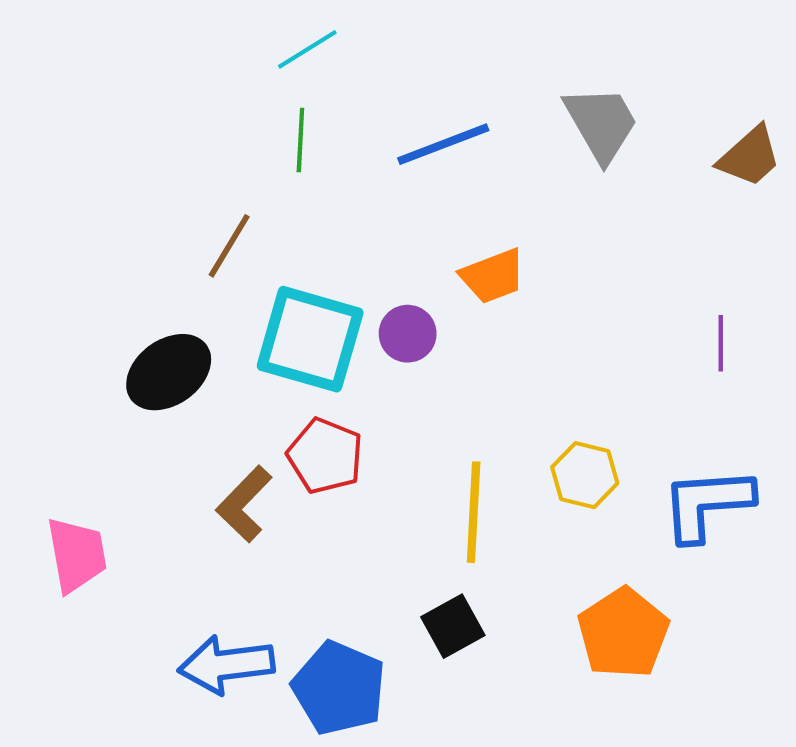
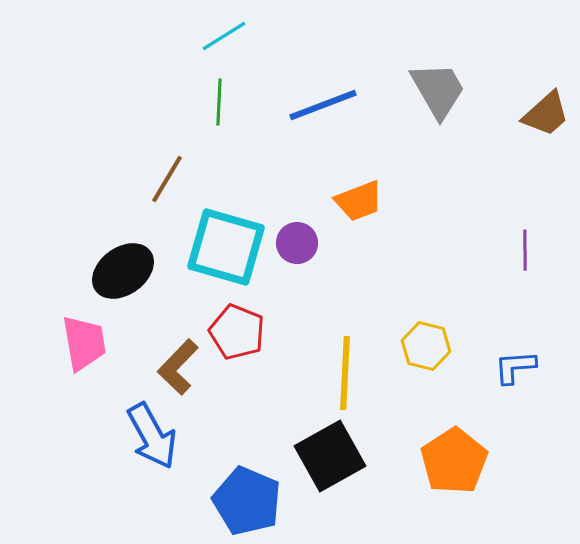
blue L-shape: (707, 504) -> (515, 367), size x0.6
pink trapezoid: (77, 555) -> (84, 343), moved
black square: (453, 626) -> (330, 456), size x1.5
blue arrow: (226, 665) -> (152, 436), moved, turned -112

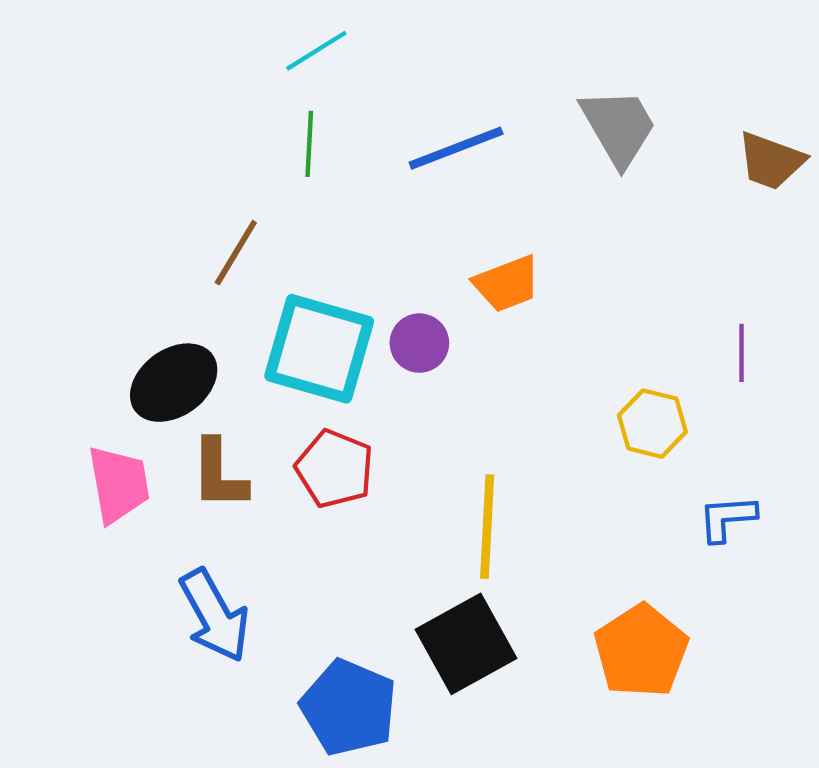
brown trapezoid: (546, 114) -> (771, 161), turned 62
yellow hexagon: (426, 346) -> (652, 424), moved
brown L-shape: (178, 367) -> (219, 474), moved, turned -44

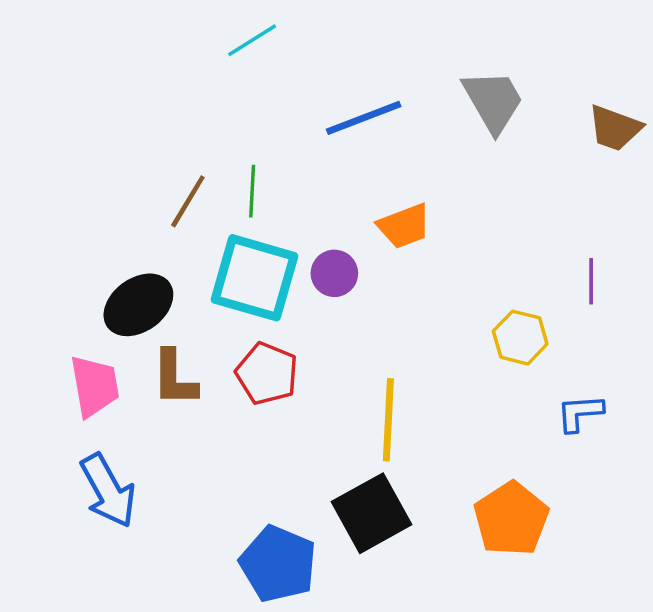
green line: (309, 144) -> (252, 191), moved
blue arrow: (215, 616) -> (108, 491), moved

